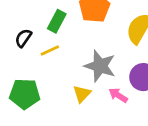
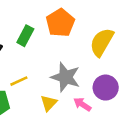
yellow line: (50, 51) -> (19, 81), moved

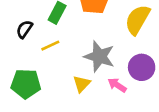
yellow line: (19, 81) -> (50, 46), moved

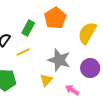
pink arrow: (117, 85) -> (72, 90), moved

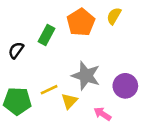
yellow semicircle: (87, 33) -> (114, 16), moved, size x0.6
yellow line: (23, 52) -> (49, 90), moved

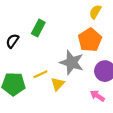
orange pentagon: (81, 22) -> (90, 40), moved
pink arrow: (102, 114) -> (97, 96), moved

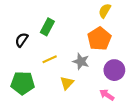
gray star: (72, 62) -> (81, 61), size x0.7
yellow line: (40, 74) -> (50, 59), moved

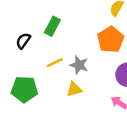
gray star: (81, 61) -> (79, 65), moved
yellow triangle: (67, 83) -> (74, 89), turned 32

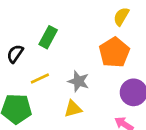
yellow line: (55, 63) -> (40, 79), moved

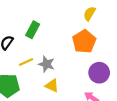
gray star: (78, 81) -> (47, 64), moved
yellow triangle: (73, 109) -> (52, 86), turned 40

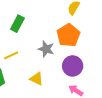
gray star: (47, 64) -> (46, 49), moved
purple circle: (99, 73) -> (73, 66), moved

